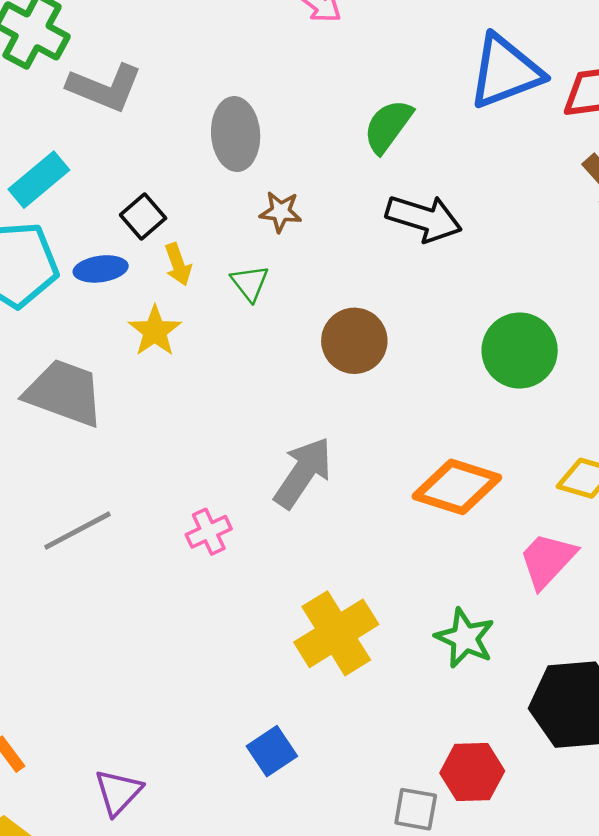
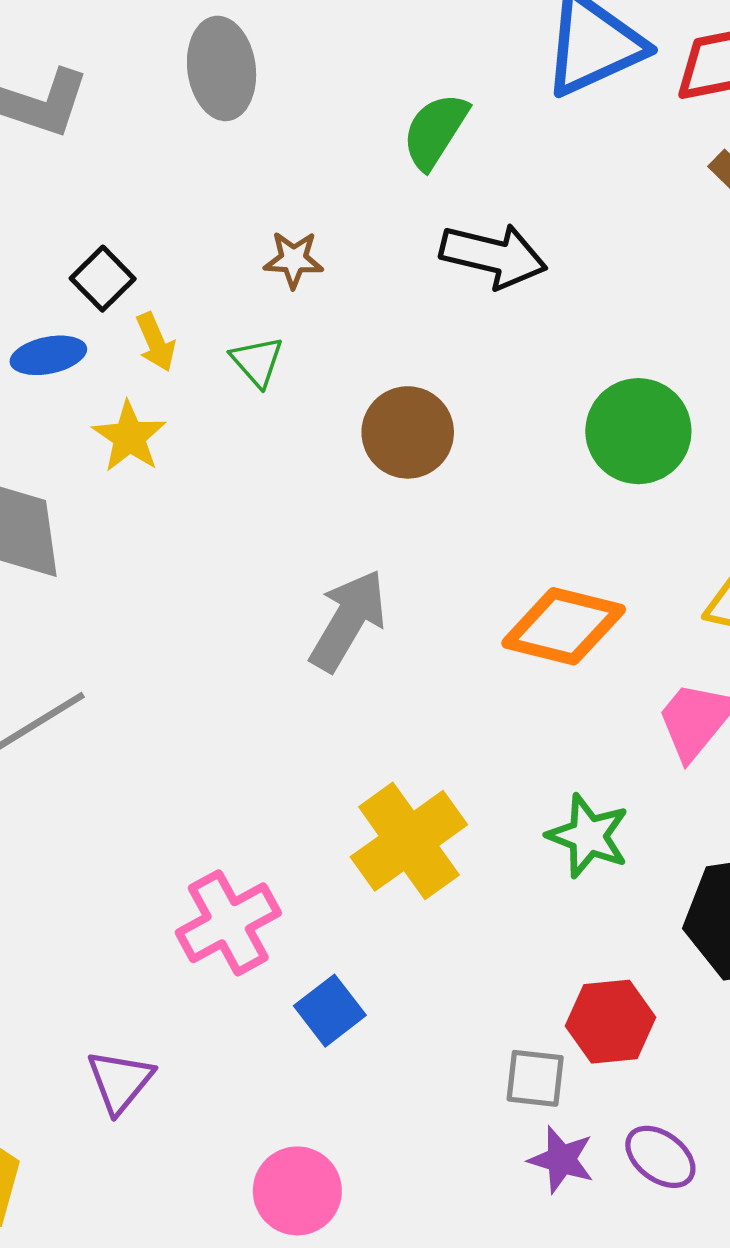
gray ellipse: (236, 134) -> (222, 68), moved
pink cross: (209, 532) -> (228, 923), moved, size x1.6

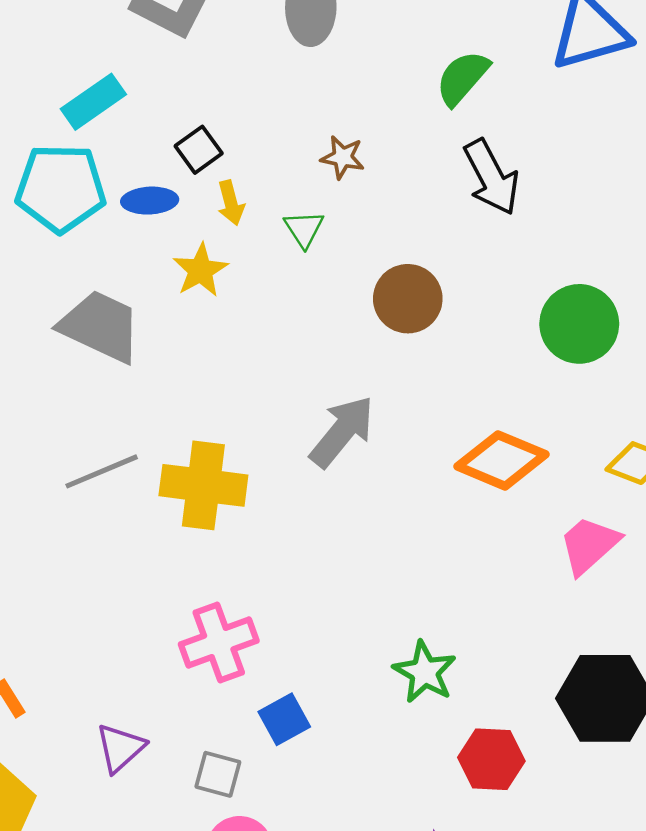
black arrow: (493, 256) -> (491, 177), turned 40
green star: (588, 836) -> (425, 672), moved
yellow cross: (409, 841) -> (203, 485), moved, turned 34
gray square: (535, 1078) -> (218, 774), moved

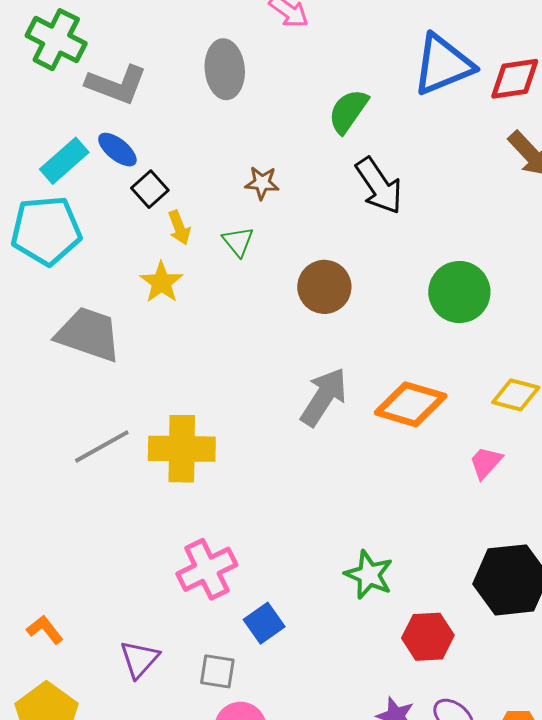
blue ellipse: (150, 201) -> (117, 150), moved, turned 48
gray arrow: (342, 431) -> (324, 397), moved
pink trapezoid: (589, 545) -> (486, 463), size x0.7

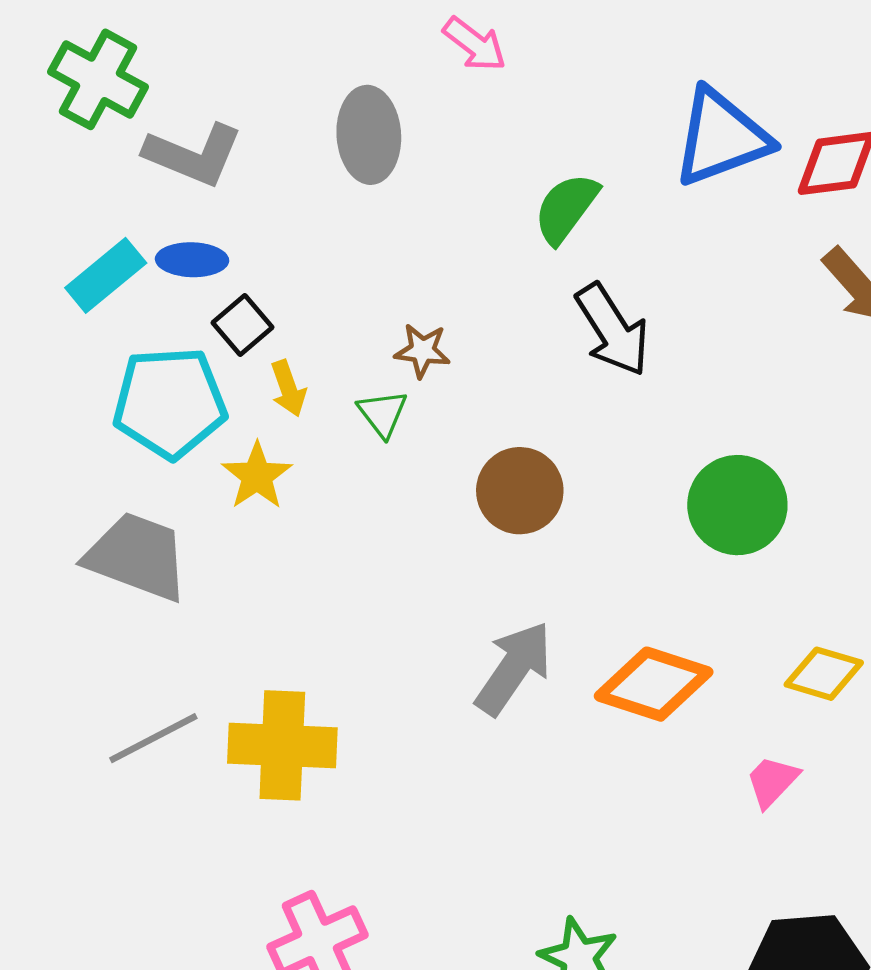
blue ellipse: (117, 150) -> (192, 260), turned -39
brown star: (262, 183) -> (422, 351), moved
cyan pentagon: (46, 230) -> (170, 403), moved

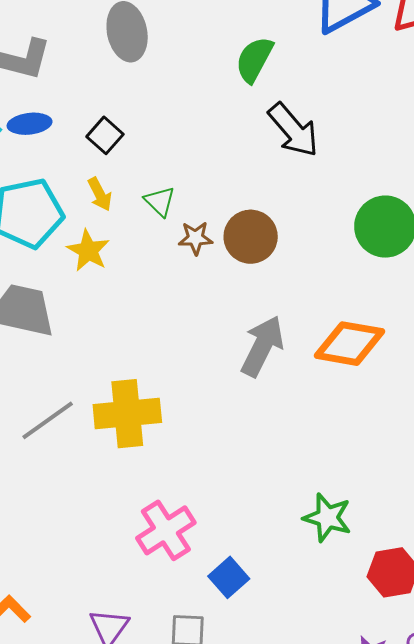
black square: (243, 325) -> (105, 135), moved
brown star: (422, 351) -> (195, 238), moved

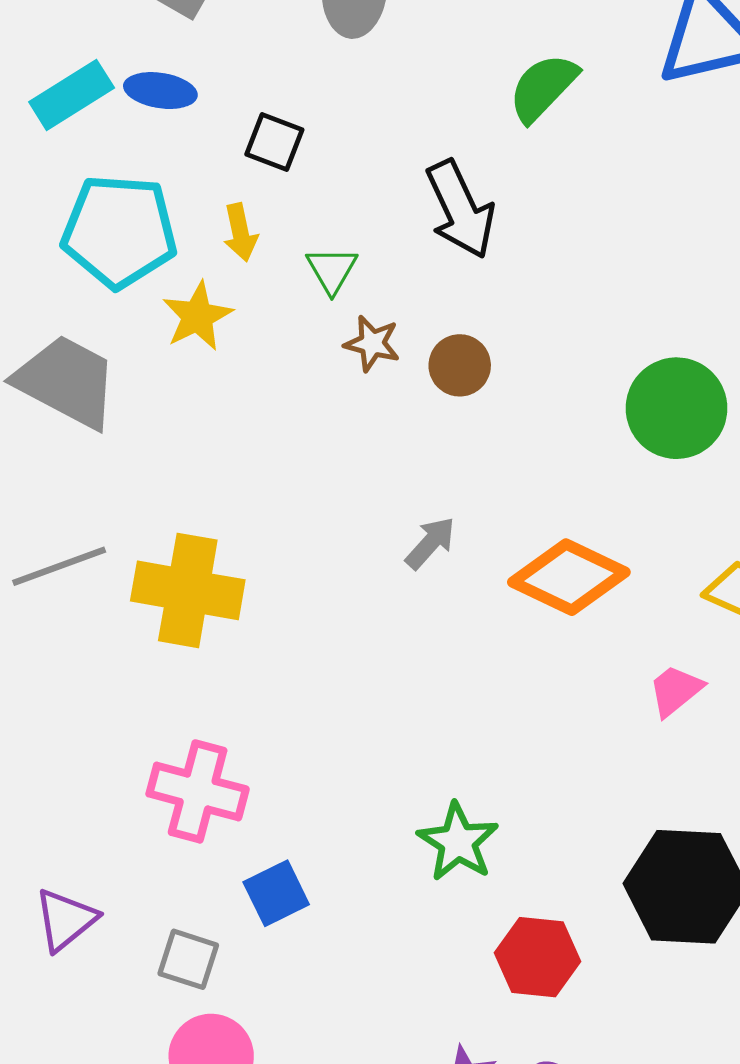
black arrow: (293, 130) -> (460, 209), moved
black square: (105, 135) -> (274, 142), turned -36
brown circle: (251, 237) -> (460, 365), size x0.7
gray arrow: (262, 346) -> (430, 543), size x0.6
pink cross: (166, 530) -> (198, 791), turned 32

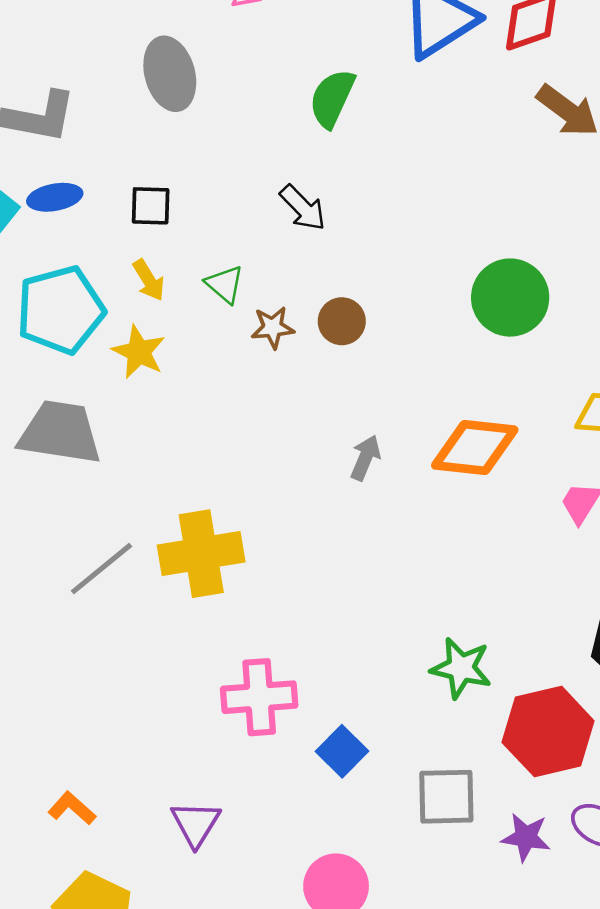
black arrow: (460, 209) -> (303, 208), size x0.7
red hexagon: (538, 957) -> (548, 732), size x1.4
gray square: (188, 959) -> (446, 797), moved, size x1.4

